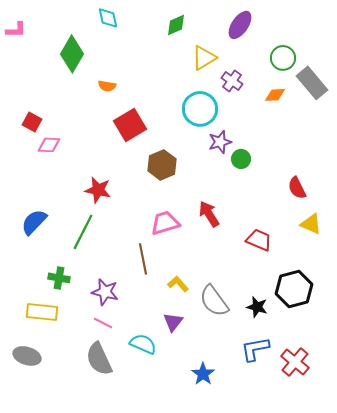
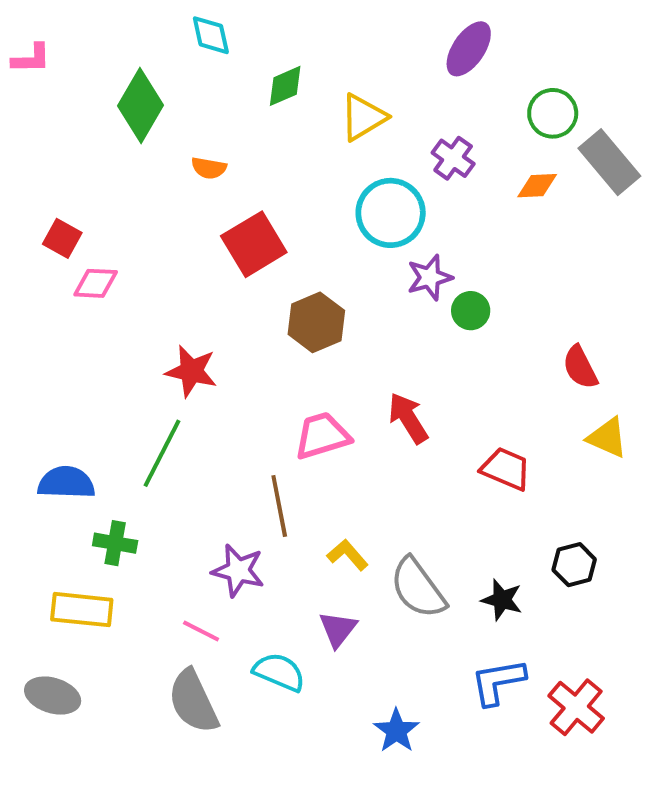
green diamond: (176, 25) -> (285, 86), moved
yellow triangle: (204, 58) -> (363, 117), moved
blue semicircle: (34, 222) -> (66, 483), moved, turned 48
black hexagon: (294, 289) -> (574, 565), size x0.6
purple star: (105, 292) -> (238, 570), moved

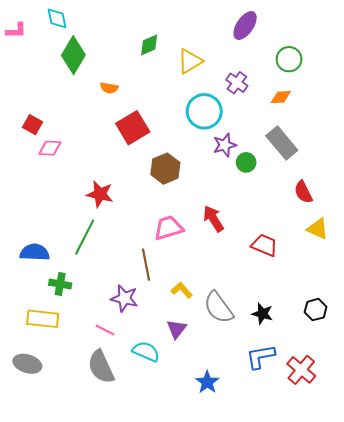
cyan diamond: (211, 35) -> (57, 18), moved
gray rectangle: (609, 162) -> (282, 143), moved
black hexagon: (574, 565) -> (316, 310), moved

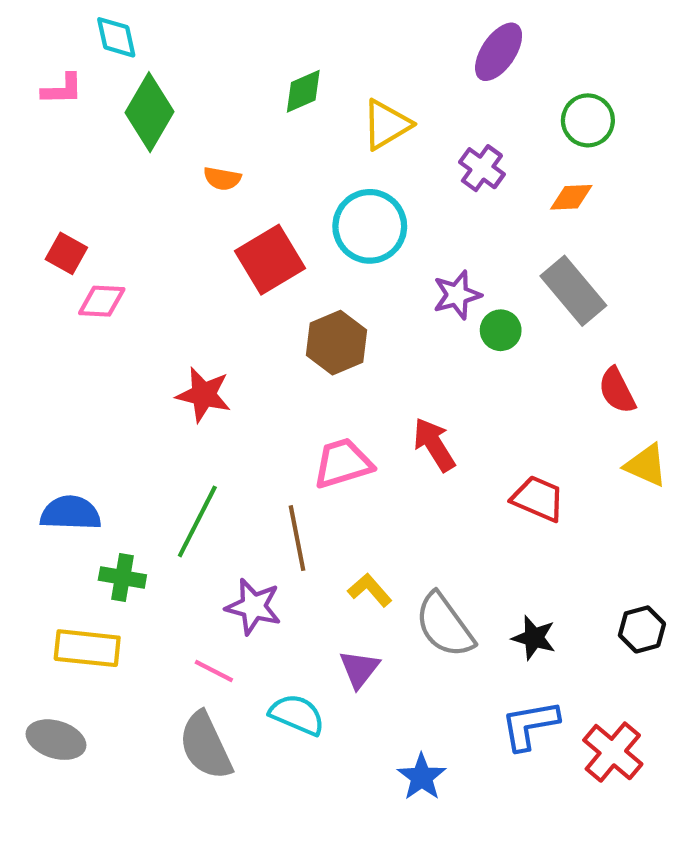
pink L-shape: (16, 31) -> (62, 89), moved
cyan circle: (204, 111) -> (370, 226), moved
green line: (85, 237) -> (197, 521), moved

